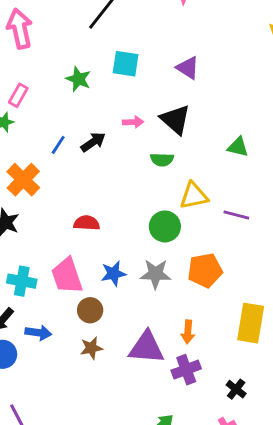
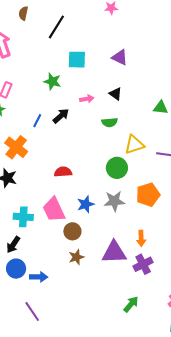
green star: (78, 79) -> (52, 81), moved
black triangle: (175, 120) -> (115, 94), size x0.6
blue arrow: (38, 333) -> (39, 277), moved

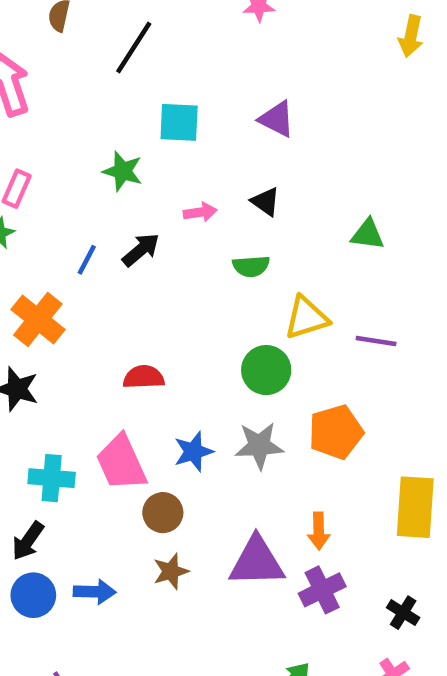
blue arrow: (39, 277) -> (95, 592), moved

